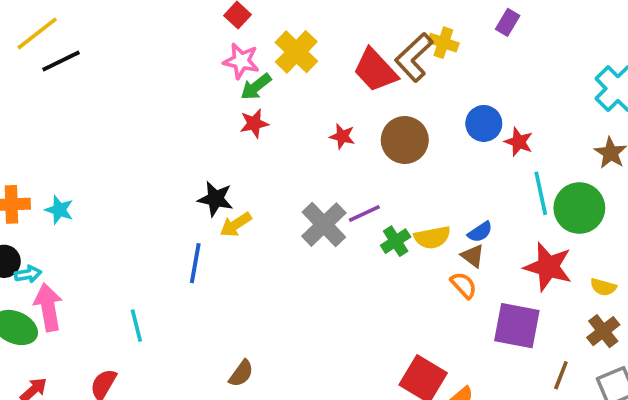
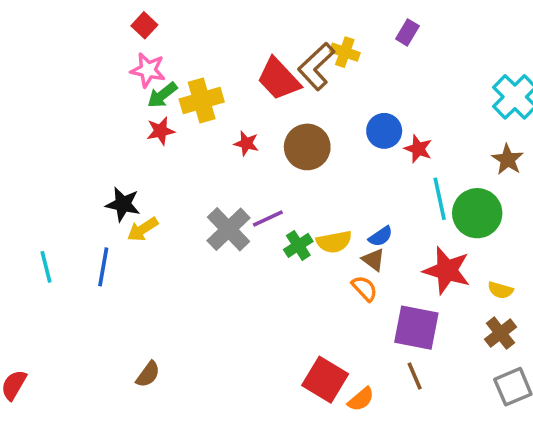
yellow cross: (296, 52) -> (202, 100), moved, turned 30
cyan line: (136, 326) -> (46, 267), moved
brown line: (561, 375) -> (415, 376), moved, turned -44

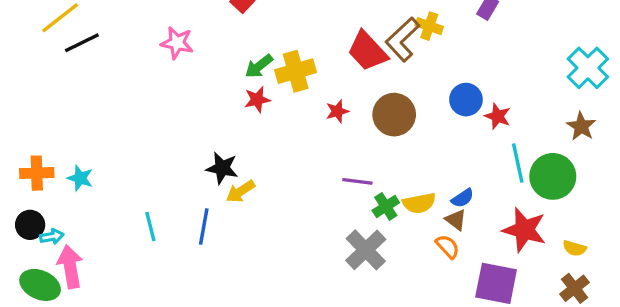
pink star: (148, 70) -> (177, 43), moved
red star: (246, 143) -> (337, 111), turned -30
purple line: (268, 219) -> (357, 181), turned 32
gray cross: (228, 229) -> (366, 250), moved

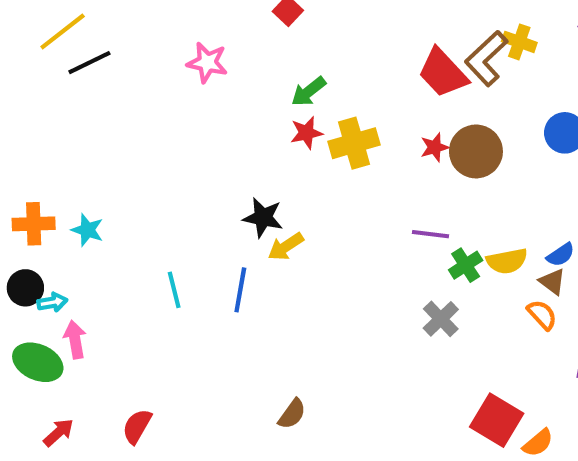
yellow cross: (296, 71) -> (354, 143), moved
red star: (337, 111) -> (435, 147), moved
gray cross: (366, 250) -> (441, 319), size x0.7
pink arrow: (70, 267) -> (75, 340), size x0.7

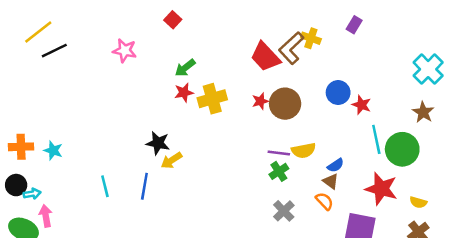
purple line: (430, 234) -> (279, 153), moved
yellow semicircle: (507, 261) -> (304, 150), moved
gray cross: (441, 319) -> (284, 211), moved

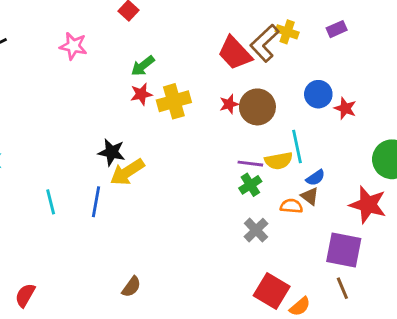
purple rectangle: (354, 25) -> (337, 29), moved, turned 35
cyan line: (376, 139) -> (297, 147), moved
yellow arrow: (172, 160) -> (127, 172), size x1.4
orange semicircle: (325, 201) -> (291, 206), moved, turned -42

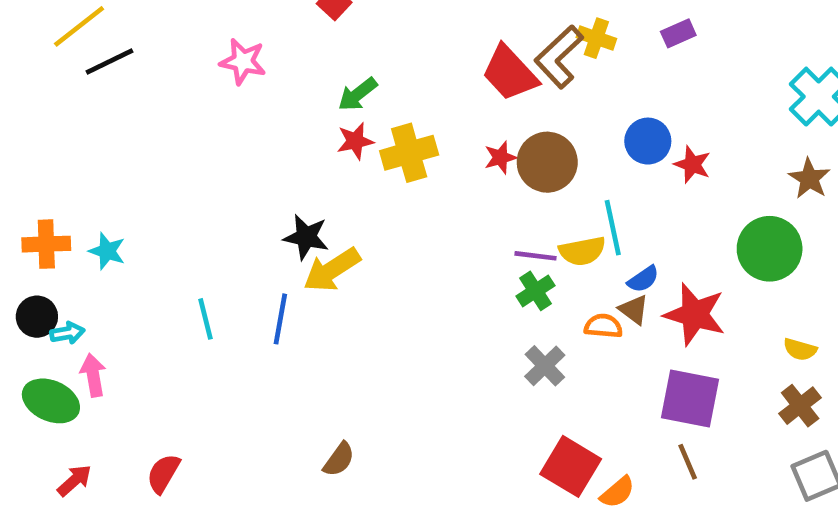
red star: (368, 205) -> (695, 314), moved

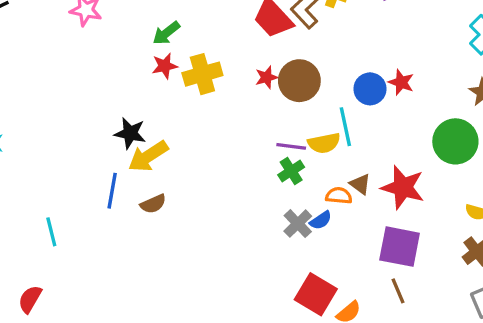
blue circle: (648, 141) -> (370, 89), moved
blue semicircle: (643, 279) -> (321, 220), moved
cyan line: (205, 319) -> (51, 232), moved
brown semicircle: (339, 459) -> (153, 204), moved, turned 30

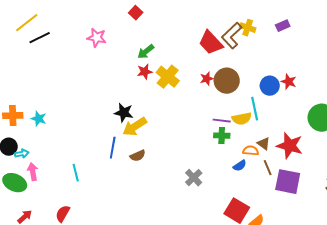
yellow cross: (202, 74) -> (168, 77), turned -35
green cross: (291, 171) -> (222, 136), turned 35
gray cross: (298, 224) -> (194, 178), moved
brown line: (398, 291) -> (268, 168), moved

